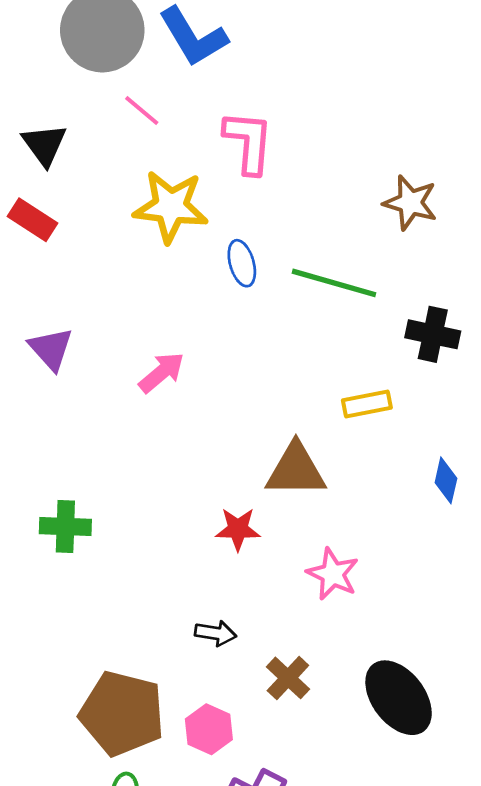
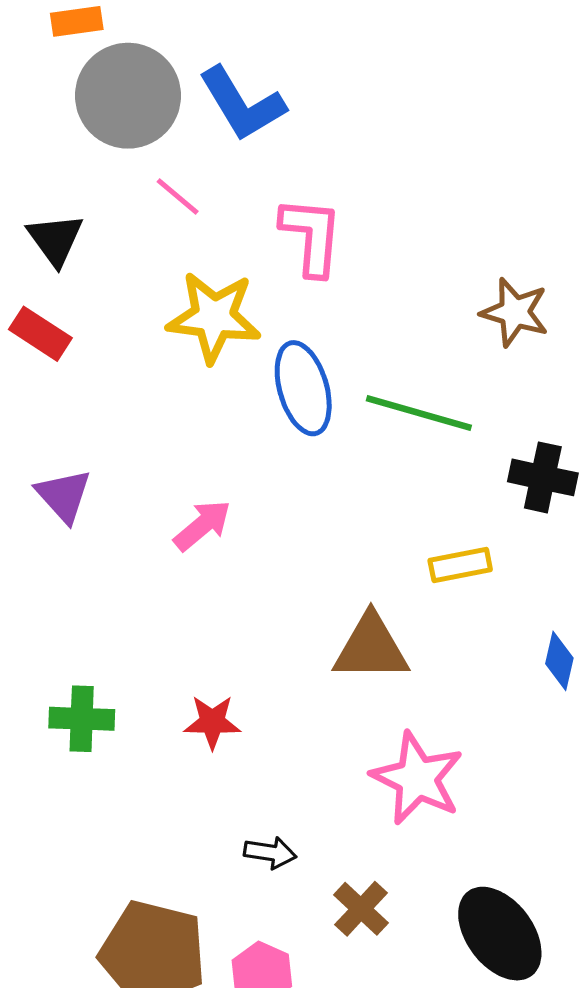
blue ellipse: (242, 263) -> (303, 388), size x1.6
red star: (238, 529) -> (212, 722), moved
pink star: (333, 574) -> (417, 778), size x1.4

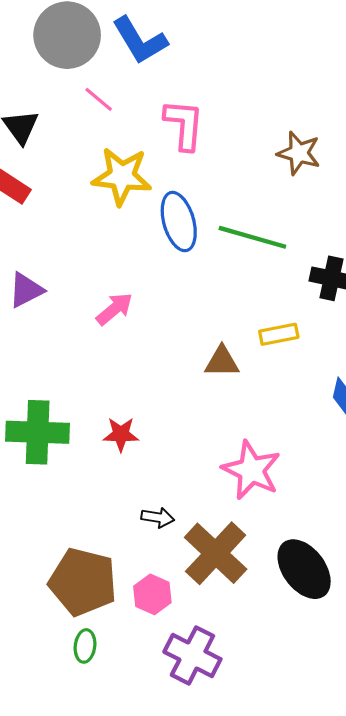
brown star: (515, 312) -> (299, 153), moved
purple triangle: (64, 496) -> (26, 290), turned 45
brown triangle: (371, 648) -> (222, 362), moved, size x0.7
green cross: (82, 719) -> (38, 432), size x1.5
brown cross: (361, 909) -> (216, 553), size x1.8

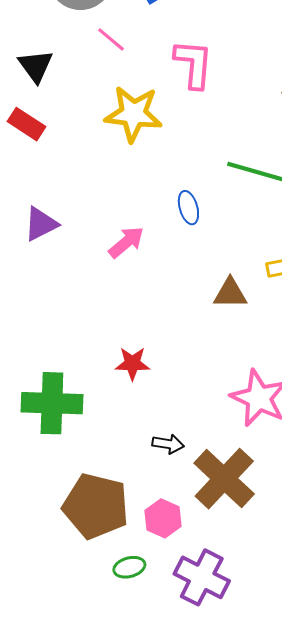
blue ellipse: (179, 222) -> (188, 208), moved, size x0.6
green cross: (38, 432) -> (52, 403), moved
green ellipse: (85, 646) -> (129, 567), moved, turned 68

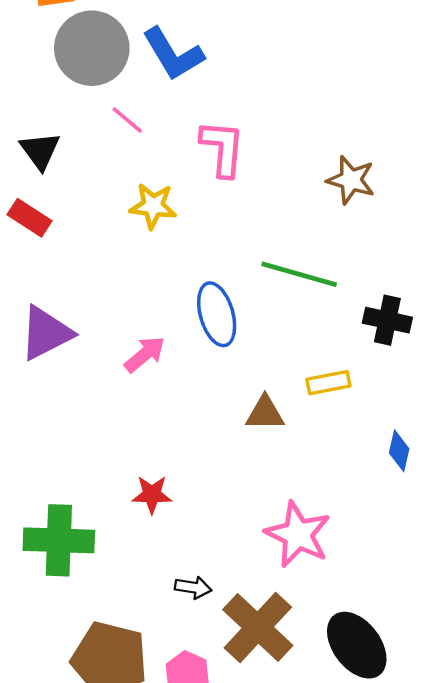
yellow star: (133, 114) -> (153, 206), size x0.7
blue ellipse: (188, 208) -> (217, 314), size x1.6
purple triangle: (41, 224) -> (46, 333), size x1.4

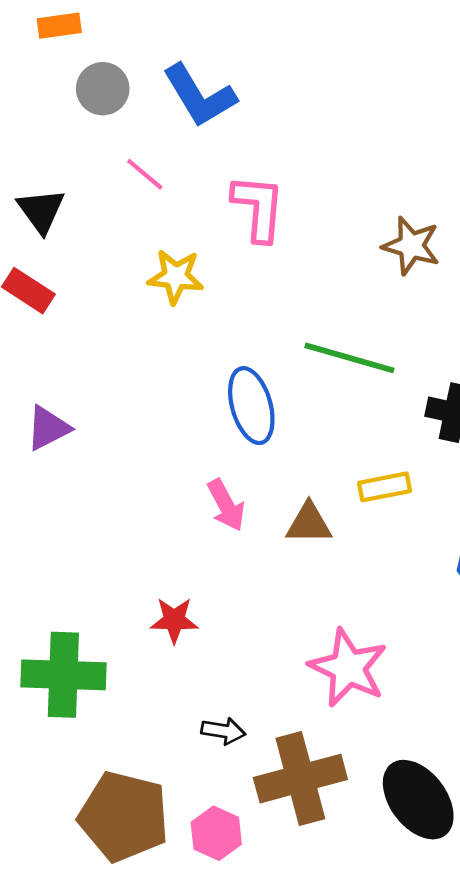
gray circle: (92, 48) -> (103, 89), size x0.6
purple triangle: (46, 333) -> (48, 428), size x0.7
pink arrow: (145, 354) -> (226, 505), moved, turned 102
brown cross: (258, 627) -> (300, 779), turned 32

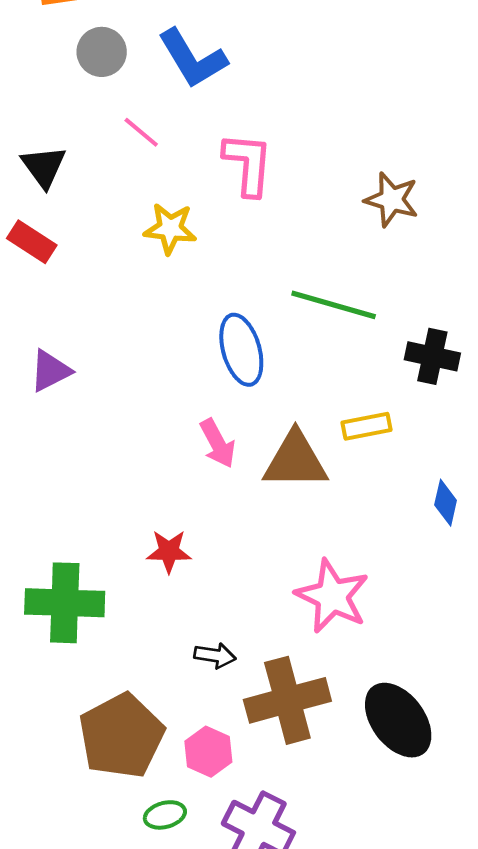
brown triangle: (309, 523) -> (295, 460), size x1.5
brown pentagon: (124, 816) -> (121, 736), turned 30

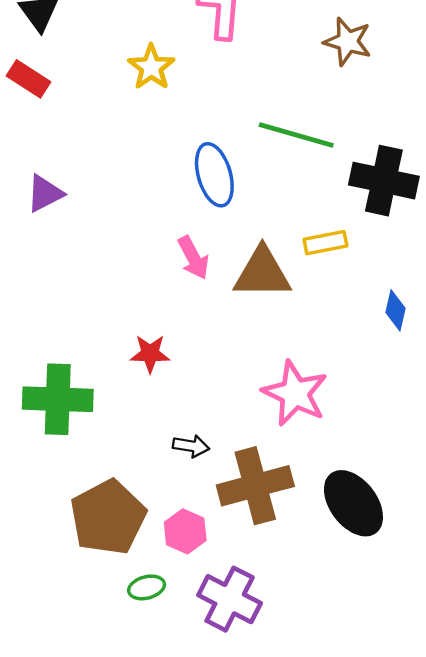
yellow star: (170, 229) -> (151, 67), turned 30
black cross: (432, 356) -> (384, 181), size x1.4

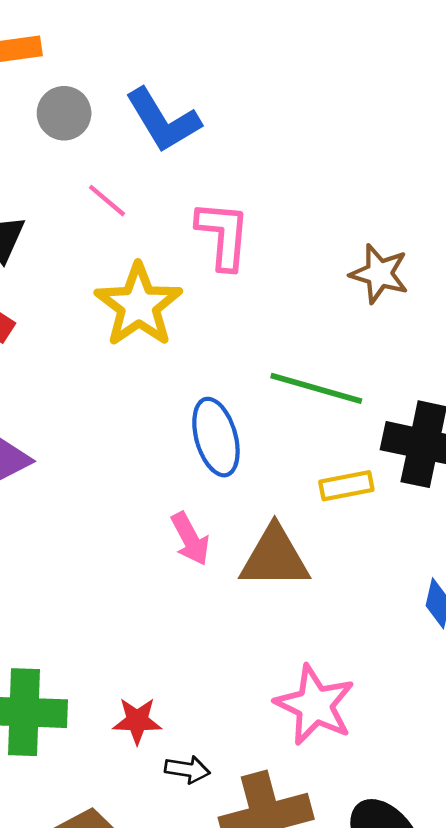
yellow star: (151, 67) -> (139, 305), size x1.5
yellow rectangle: (325, 243) -> (346, 486), moved
red star: (150, 354) -> (137, 721), moved

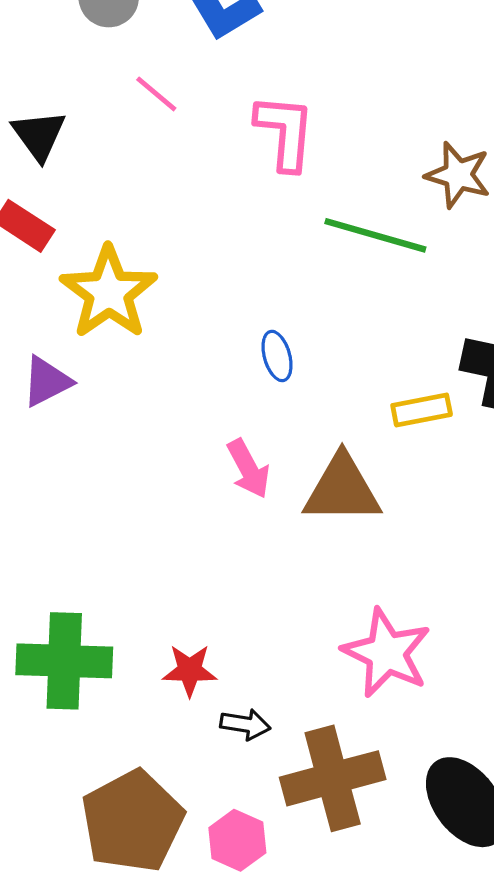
yellow star: (139, 305) -> (109, 292), moved
green line: (316, 388) -> (375, 235), moved
blue ellipse: (216, 437) -> (277, 356), size x0.6

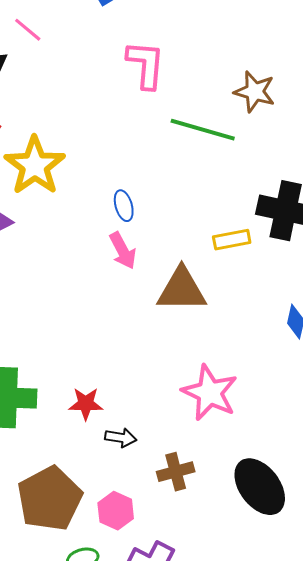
pink line: (156, 94) -> (28, 30), moved
blue ellipse: (277, 356) -> (124, 206), moved
pink arrow: (248, 469) -> (123, 251), moved
brown cross: (333, 778) -> (176, 472), size x0.6

